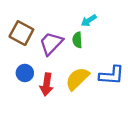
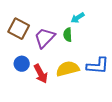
yellow semicircle: (77, 79) -> (68, 69), turned 30
red arrow: (47, 84) -> (41, 74), turned -36

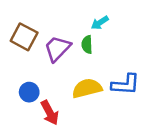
blue circle: (22, 64) -> (29, 92), moved
red arrow: (41, 74) -> (50, 113), moved

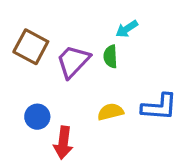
yellow semicircle: (87, 88) -> (110, 112), size x0.7
red arrow: (50, 113) -> (63, 143), turned 35

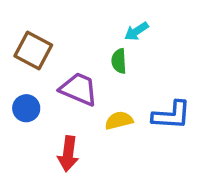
purple trapezoid: (73, 61) -> (79, 89), moved, turned 69
blue circle: (37, 117) -> (26, 108), moved

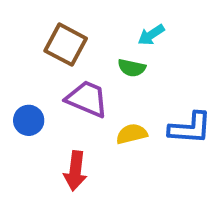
brown square: (33, 51) -> (66, 45), moved
green semicircle: (119, 61) -> (132, 68), turned -75

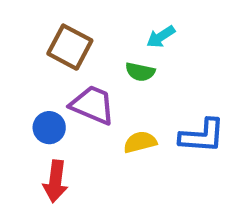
blue circle: (29, 120) -> (49, 128), moved
red arrow: (75, 171) -> (55, 181), moved

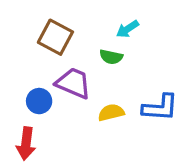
red arrow: (55, 181) -> (26, 144), moved

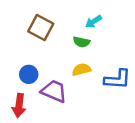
purple trapezoid: (73, 83) -> (54, 91), moved
yellow semicircle: (111, 112) -> (82, 70), moved

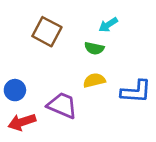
blue circle: (29, 74) -> (15, 90), moved
red arrow: (19, 106) -> (22, 122), turned 65

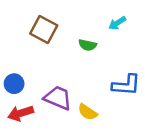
cyan arrow: (108, 25) -> (117, 23), moved
yellow semicircle: (94, 80) -> (88, 112), moved, turned -132

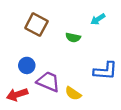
blue circle: (14, 84) -> (27, 65), moved

